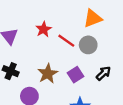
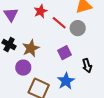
black arrow: (103, 73) -> (87, 66), moved, turned 112
brown star: (48, 74) -> (31, 48), moved

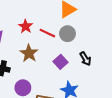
brown star: (31, 48) -> (29, 53), moved
black arrow: (87, 66) -> (85, 59), moved

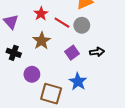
black arrow: (85, 59) -> (97, 52), turned -72

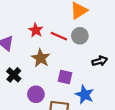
black cross: (14, 53) -> (14, 75), turned 32
purple square: (72, 53) -> (65, 77), moved, turned -32

